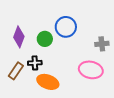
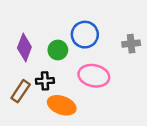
gray cross: (102, 44) -> (131, 44), moved
pink ellipse: (91, 70) -> (94, 76), moved

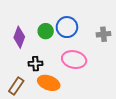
green circle: (58, 50) -> (46, 31), moved
brown rectangle: (21, 91) -> (16, 86), moved

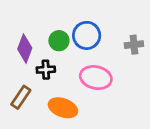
black cross: (35, 64) -> (46, 70), moved
brown rectangle: (16, 86) -> (21, 97), moved

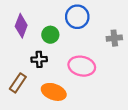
blue circle: (87, 35) -> (77, 17), moved
purple diamond: (25, 49) -> (21, 26), moved

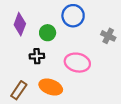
gray cross: (114, 38) -> (108, 36), turned 32
brown rectangle: (18, 83) -> (19, 90), moved

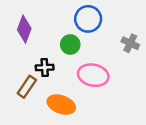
green circle: (48, 33) -> (70, 44), moved
brown rectangle: (19, 90) -> (27, 87), moved

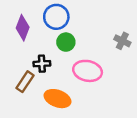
blue circle: (88, 19) -> (56, 17), moved

